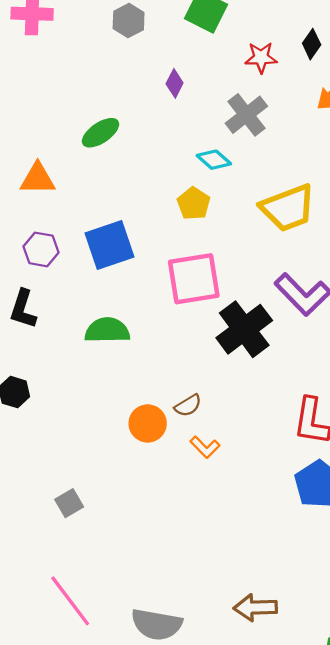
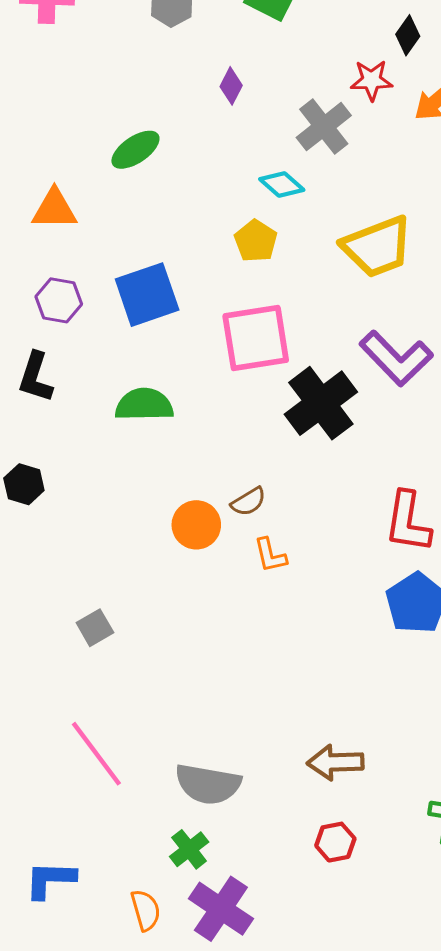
red star: (261, 58) -> (372, 80), moved
orange L-shape: (205, 447) -> (270, 555), turned 32

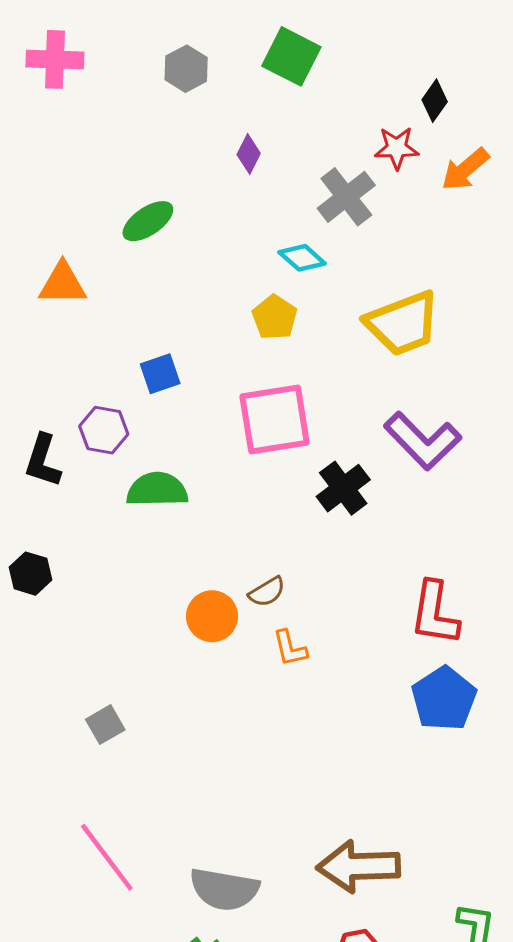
blue square: (147, 295) -> (160, 374), size x0.6
purple hexagon: (59, 300) -> (104, 430), moved
black cross: (321, 403) -> (343, 488), size x0.7
brown arrow: (335, 762) -> (358, 866), size x1.4

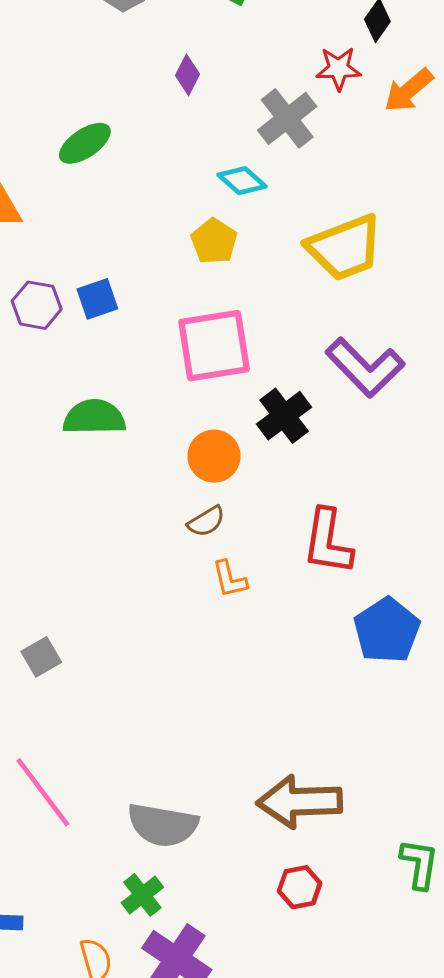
purple hexagon: (104, 430) -> (37, 305), moved
red L-shape: (435, 613) -> (328, 542), moved
orange circle: (212, 616) -> (214, 456), moved

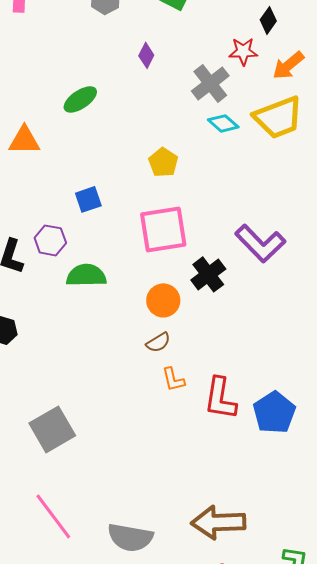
cyan diamond: (242, 181) -> (223, 123), moved
yellow trapezoid: (345, 248) -> (278, 117), moved
purple hexagon: (37, 305) -> (50, 240), moved
red L-shape: (328, 542) -> (220, 398), moved
gray square: (41, 657) -> (52, 429), size x1.8

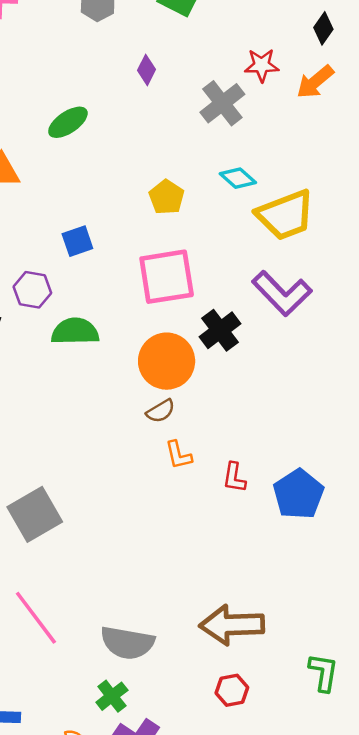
black diamond: (268, 20) -> (323, 28), moved
yellow trapezoid: (278, 117) -> (285, 215), moved
cyan diamond: (223, 123) -> (238, 178), moved
orange circle: (163, 300) -> (167, 361), size x1.4
red L-shape: (220, 398) -> (234, 478), size x0.6

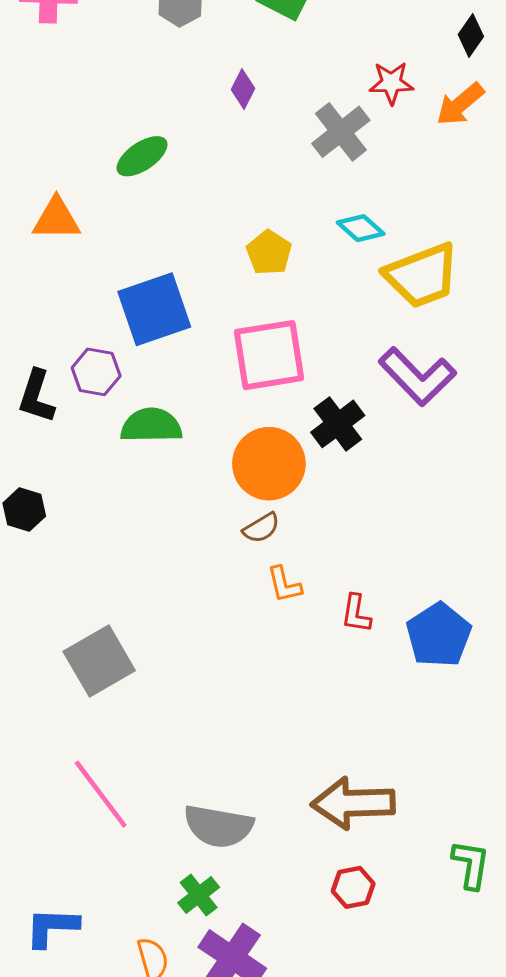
blue square: (77, 241) -> (154, 309), size x1.8

